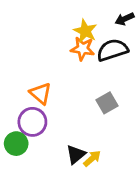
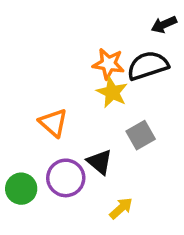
yellow star: (85, 31) -> (112, 92), moved
purple circle: (32, 122) -> (66, 178), moved
black triangle: (76, 154) -> (100, 162), moved, turned -40

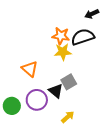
yellow star: (112, 92) -> (63, 52), turned -30
gray square: (141, 135) -> (69, 82), moved

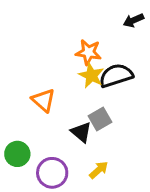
black semicircle: (83, 37) -> (116, 76), moved
yellow star: (63, 52) -> (91, 76), turned 30
purple circle: (37, 100) -> (52, 173), moved

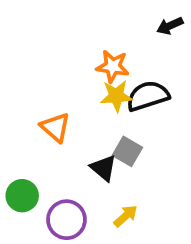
yellow star: (91, 76) -> (116, 96), turned -30
gray square: (100, 119) -> (127, 151), turned -30

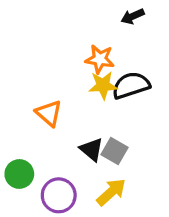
black arrow: (170, 26) -> (133, 16), moved
gray square: (127, 151) -> (115, 151), moved
yellow arrow: (126, 216) -> (111, 192), size x1.4

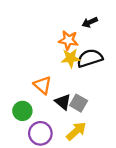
black arrow: (133, 16) -> (90, 22), moved
orange triangle: (49, 113) -> (43, 85), moved
green circle: (19, 174) -> (22, 111), moved

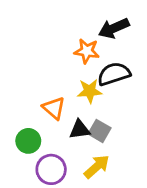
black arrow: (90, 22) -> (114, 28), size x1.5
yellow star: (71, 58) -> (90, 91), moved
black triangle: (63, 102) -> (80, 129), turned -48

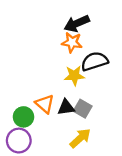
black arrow: (114, 28) -> (77, 23), moved
orange triangle: (54, 108) -> (45, 104), moved
purple circle: (51, 169) -> (19, 141), moved

